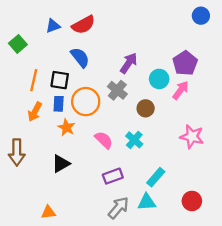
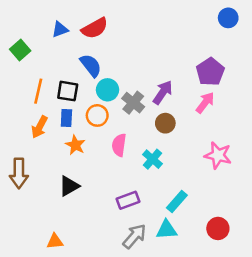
purple arrow: (129, 63) -> (163, 92), moved
cyan circle: (159, 79) -> (107, 90), moved
orange circle: (86, 102) -> (97, 115), size x0.7
pink semicircle: (104, 140) -> (119, 145), moved, turned -126

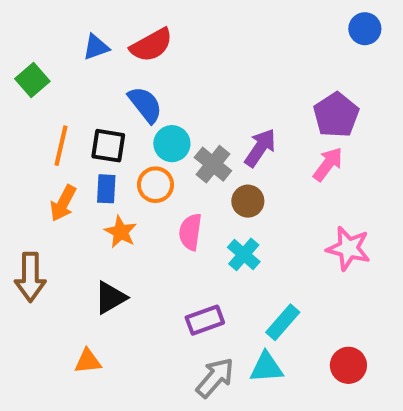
brown circle: (165, 123) -> (248, 201), moved
orange triangle: (55, 241) -> (88, 361), moved

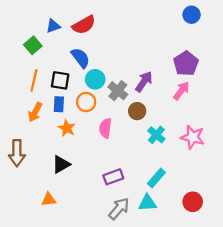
blue circle: (365, 29) -> (192, 15), moved
green square: (32, 80) -> (33, 45), moved
cyan cross: (244, 254) -> (156, 135), moved

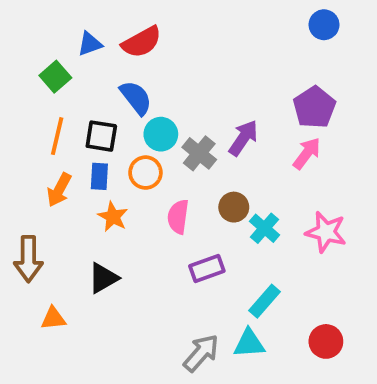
brown circle: (137, 111) -> (234, 207), moved
purple rectangle: (113, 177) -> (207, 269), moved
orange triangle: (49, 200) -> (53, 318), moved

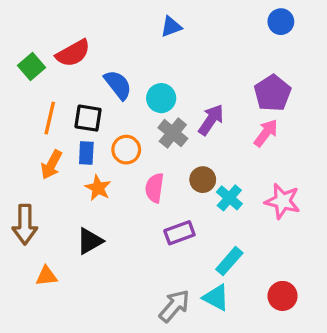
red semicircle: (142, 42) -> (73, 53), moved
blue triangle: (90, 44) -> (171, 27), moved
green square: (55, 77) -> (31, 67), moved
cyan circle: (161, 134) -> (161, 98), moved
cyan triangle: (249, 343) -> (216, 298), turned 32

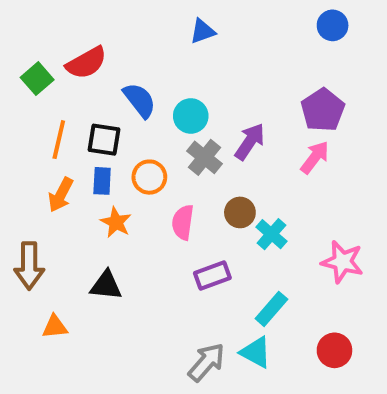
pink star: (283, 201) -> (342, 262), moved
black triangle: (90, 241) -> (106, 285), turned 36

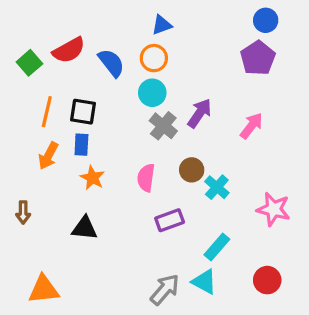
blue semicircle: (140, 100) -> (111, 63), moved
purple pentagon: (323, 110) -> (258, 58), moved
orange circle: (149, 177) -> (154, 58), moved
brown arrow: (29, 266) -> (23, 212), size x0.6
orange triangle: (55, 327) -> (44, 290), moved, size x1.5

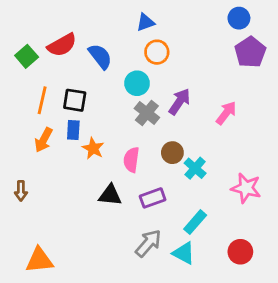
orange circle: (154, 58) -> (157, 52), moved
purple pentagon: (258, 58) -> (250, 52), moved
orange star: (92, 178) -> (93, 148), moved
black triangle: (85, 228) -> (110, 195), moved
gray arrow: (165, 290) -> (148, 243), moved

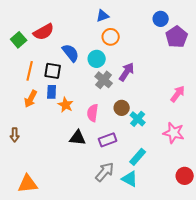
blue circle: (239, 18) -> (161, 19), moved
blue semicircle: (100, 56) -> (71, 53), moved
pink arrow: (226, 113) -> (178, 94), moved
red circle: (240, 252) -> (185, 176), moved

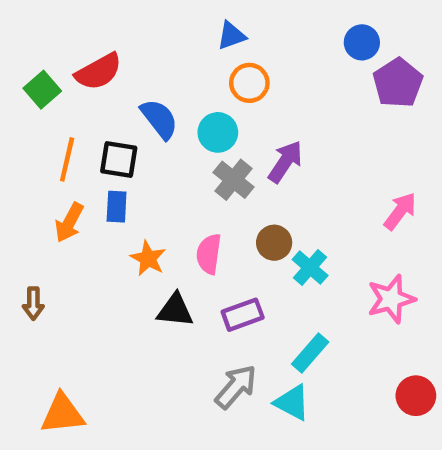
orange star: (66, 105) -> (148, 258), moved
pink star: (174, 133) -> (391, 299), turned -30

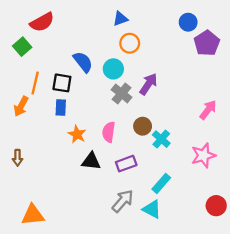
red semicircle: (99, 72) -> (42, 22), moved
orange arrow: (69, 222) -> (21, 106), moved

